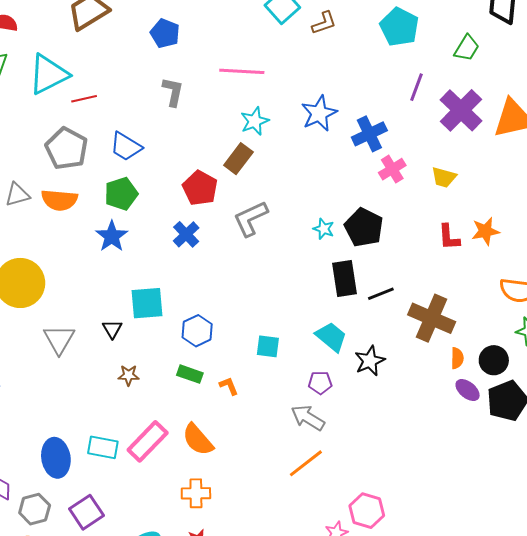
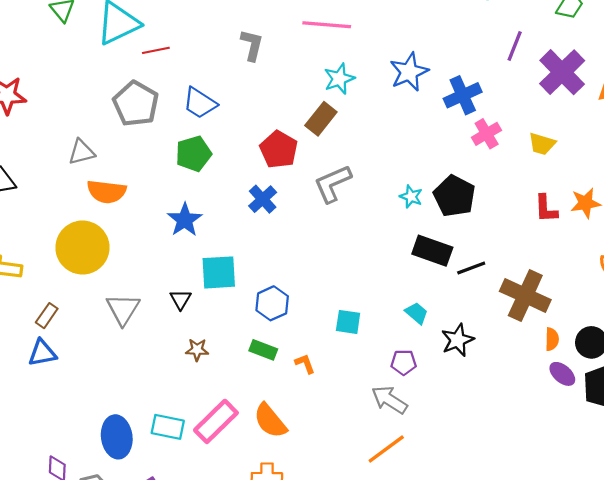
orange semicircle: (59, 200) -> (107, 192), moved
blue star: (112, 236) -> (185, 220), moved
black rectangle: (344, 278) -> (432, 251), turned -63
cyan trapezoid: (331, 337) -> (417, 313), size x0.7

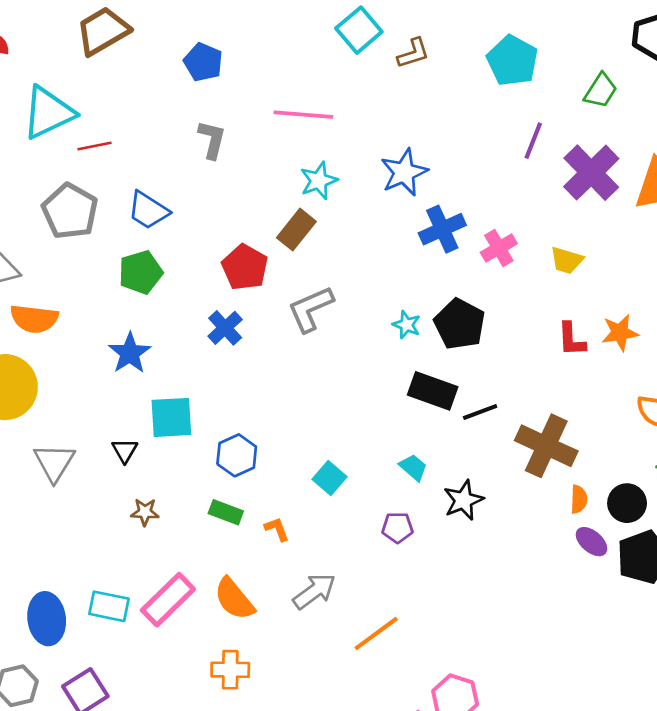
blue cross: (463, 95) -> (442, 229), moved
cyan square: (348, 322) -> (330, 478), turned 32
gray arrow: (389, 400) -> (314, 591), moved, turned 111

